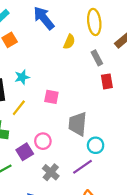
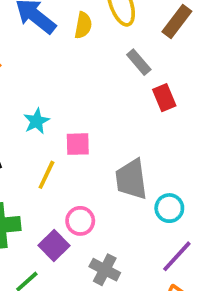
yellow semicircle: (69, 42) -> (83, 25), moved
cyan star: (22, 77) -> (36, 121), moved
yellow line: (19, 108) -> (46, 175), moved
purple line: (83, 167) -> (177, 256), moved

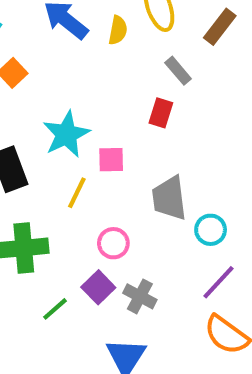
red rectangle: (164, 98) -> (161, 113), moved, turned 40
cyan star: (36, 121) -> (66, 134), size x1.6
purple square: (54, 246) -> (98, 287), moved

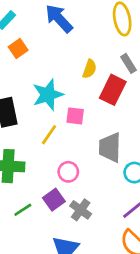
yellow semicircle: (118, 30) -> (90, 69), moved
red rectangle: (161, 113) -> (113, 90), size x1.5

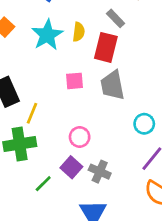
cyan star: (48, 95) -> (47, 35), moved
yellow line: (49, 135) -> (32, 113), moved
gray trapezoid: (110, 147) -> (112, 85), moved

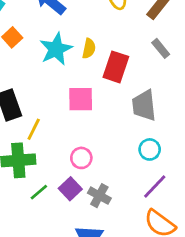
gray rectangle: (116, 18) -> (161, 48), moved
pink square: (74, 81) -> (81, 99), size x1.4
gray trapezoid: (112, 85) -> (144, 105), moved
green line: (43, 184) -> (39, 192), moved

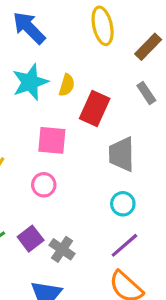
pink circle: (81, 158) -> (44, 185), moved

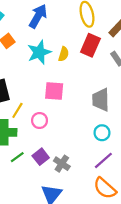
blue arrow: (29, 28) -> (38, 16), turned 75
red rectangle: (95, 109) -> (90, 45), moved
pink circle: (44, 185) -> (40, 120), moved

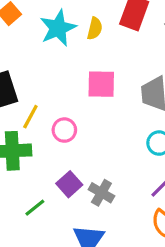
pink square: (54, 91) -> (101, 84), moved
green line: (17, 157) -> (35, 208), moved

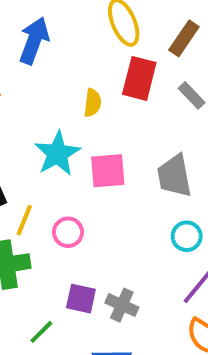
cyan star: (58, 28) -> (57, 154), moved
purple square: (69, 184) -> (81, 299), turned -30

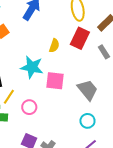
cyan star: (57, 154) -> (32, 67), turned 30
gray trapezoid: (174, 176) -> (88, 90), turned 140

